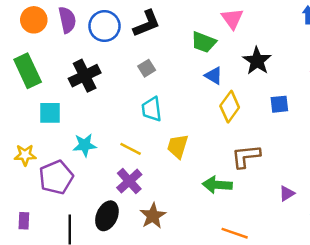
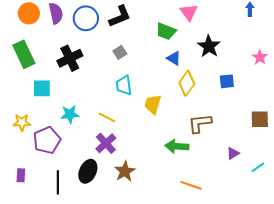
yellow trapezoid: (178, 146) -> (153, 104), moved

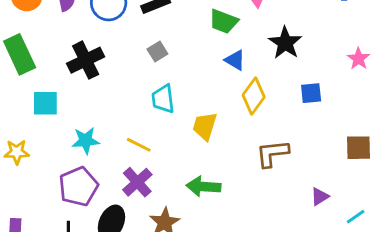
purple pentagon: (47, 140) -> (78, 186), moved
green arrow: (177, 146) -> (203, 186), moved

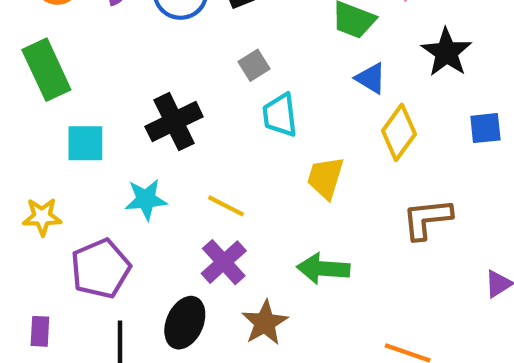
black cross: (86, 60) -> (174, 122), moved
cyan trapezoid: (163, 99) -> (280, 115), moved
purple pentagon: (78, 186) -> (100, 269), moved

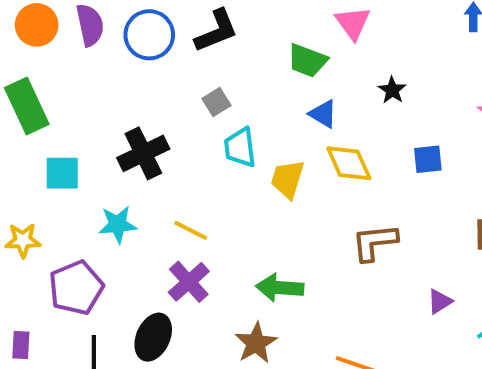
black star: (446, 52) -> (392, 90), size x0.6
yellow diamond: (399, 132) -> (349, 163), turned -60
yellow trapezoid: (325, 178) -> (288, 179), moved
brown star: (265, 323) -> (256, 343), moved

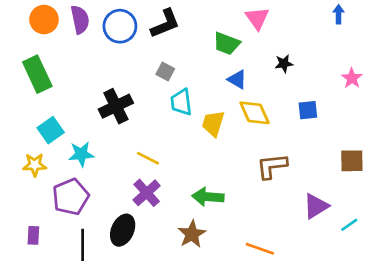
black star: (392, 90) -> (284, 64), turned 30
gray square: (216, 102) -> (165, 72), turned -30
cyan square: (62, 173) -> (51, 130), moved, turned -35
cyan star: (118, 224) -> (81, 154), moved
purple triangle: (440, 302) -> (316, 206), size x1.5

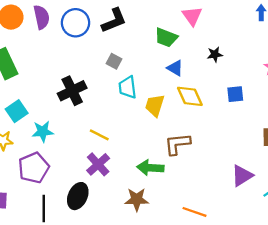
brown L-shape: (272, 166) -> (177, 144), moved
brown star: (192, 234) -> (137, 199), turned 30

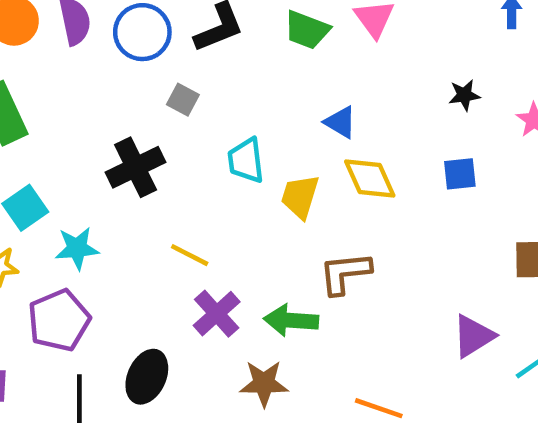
green trapezoid: (166, 37) -> (307, 30), moved
black star: (215, 54) -> (464, 95), moved
gray square: (114, 61) -> (183, 100), moved
purple cross: (98, 164) -> (217, 314), moved

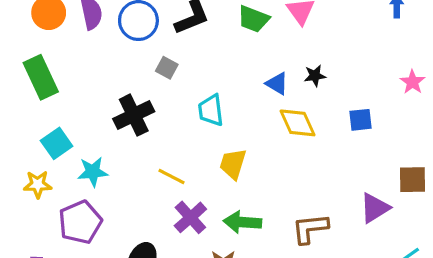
black star: (464, 95) -> (315, 76), moved
yellow trapezoid: (300, 197) -> (233, 164), moved
brown L-shape: (345, 273) -> (310, 228), moved
purple triangle: (473, 336) -> (375, 208), moved

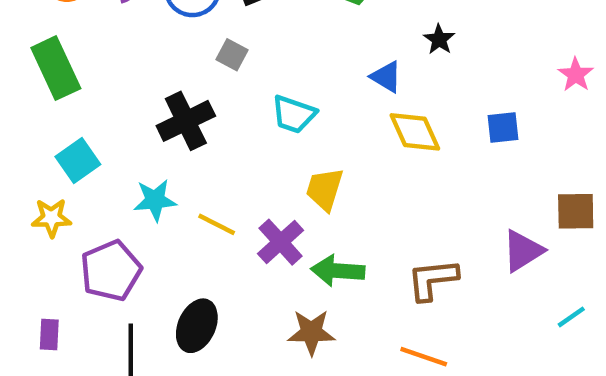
black star: (315, 76) -> (439, 39), moved, turned -30
cyan trapezoid: (211, 110) -> (294, 114), turned -64
cyan star: (93, 172) -> (155, 200), moved
yellow line: (172, 176) -> (217, 224), moved
purple cross: (190, 217) -> (281, 242), moved

